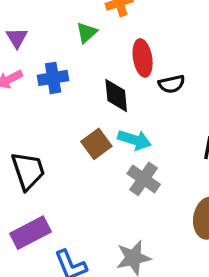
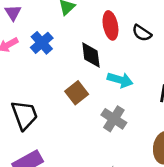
blue cross: (53, 78) -> (42, 43), turned -30
black semicircle: (172, 84) -> (142, 33), moved, turned 48
cyan arrow: (134, 140) -> (120, 80), moved

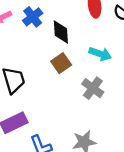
black diamond: (91, 55) -> (61, 32), moved

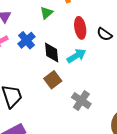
cyan arrow: (100, 54) -> (76, 56), moved, turned -48

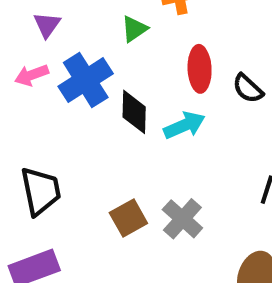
blue cross: (26, 40) -> (86, 80), size x1.4
brown square: (53, 80) -> (128, 218), moved

